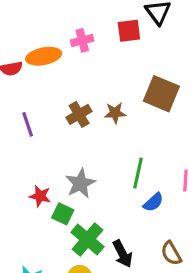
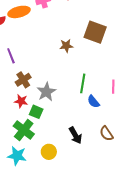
brown cross: (79, 114) -> (23, 80), moved
blue semicircle: (153, 202) -> (93, 102), turned 96
green cross: (87, 240) -> (24, 130), moved

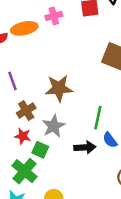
brown star: (66, 46) -> (59, 88), moved, size x1.6
black arrow: (75, 135) -> (85, 147), moved, turned -66

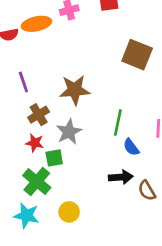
black arrow: (85, 147) -> (121, 177), moved
green square: (40, 150) -> (54, 158), turned -35

